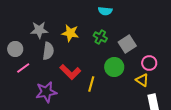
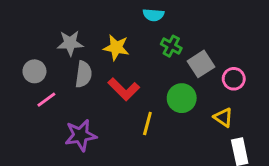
cyan semicircle: (105, 11) -> (153, 15), moved
green cross: (100, 37) -> (171, 46), moved
pink circle: (149, 63) -> (234, 79), moved
red L-shape: (70, 72) -> (124, 89), moved

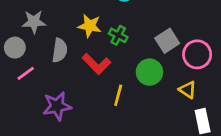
gray star: (70, 43) -> (34, 22), moved
green cross: (171, 46) -> (118, 35), moved
pink circle: (234, 79) -> (197, 54), size x1.4

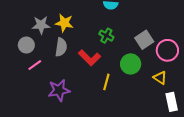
yellow star: (90, 26) -> (64, 23), moved

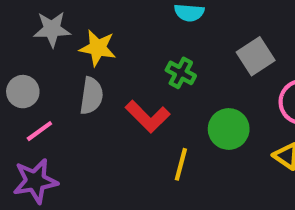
gray star: (41, 25) -> (52, 29), moved
gray square: (144, 40) -> (256, 56), moved
purple star: (59, 90) -> (35, 181), moved

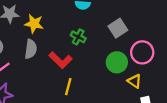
green circle: (229, 129) -> (117, 62), moved
yellow line: (181, 164) -> (68, 87), moved

